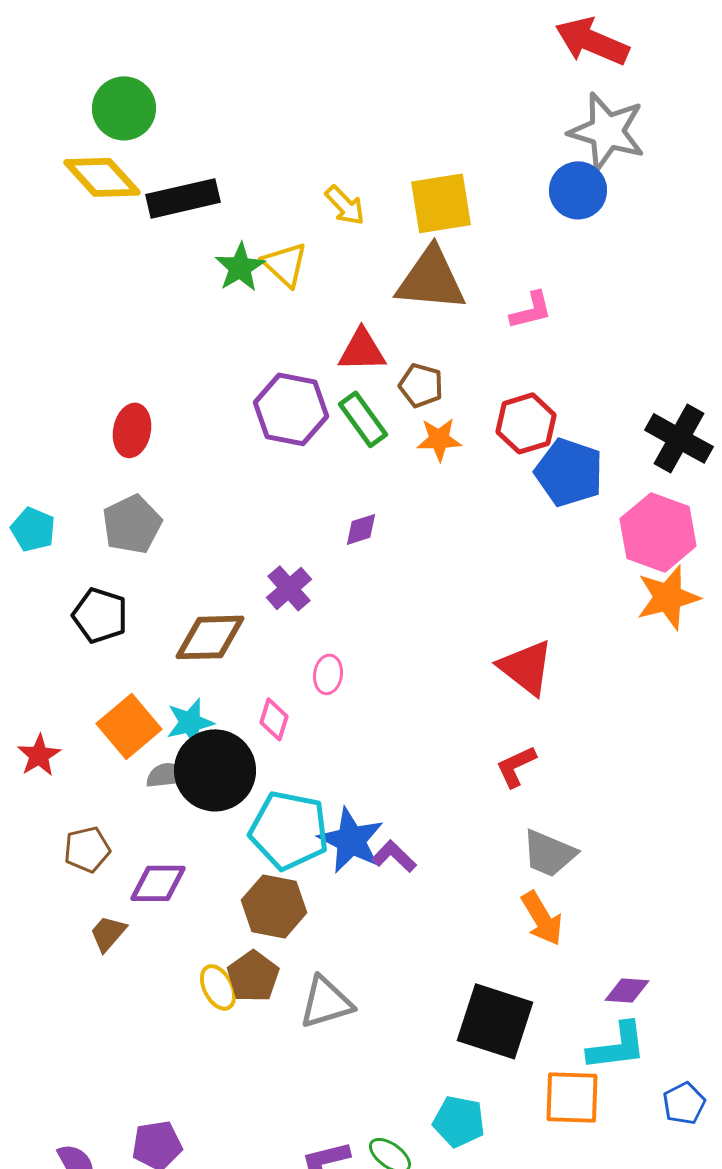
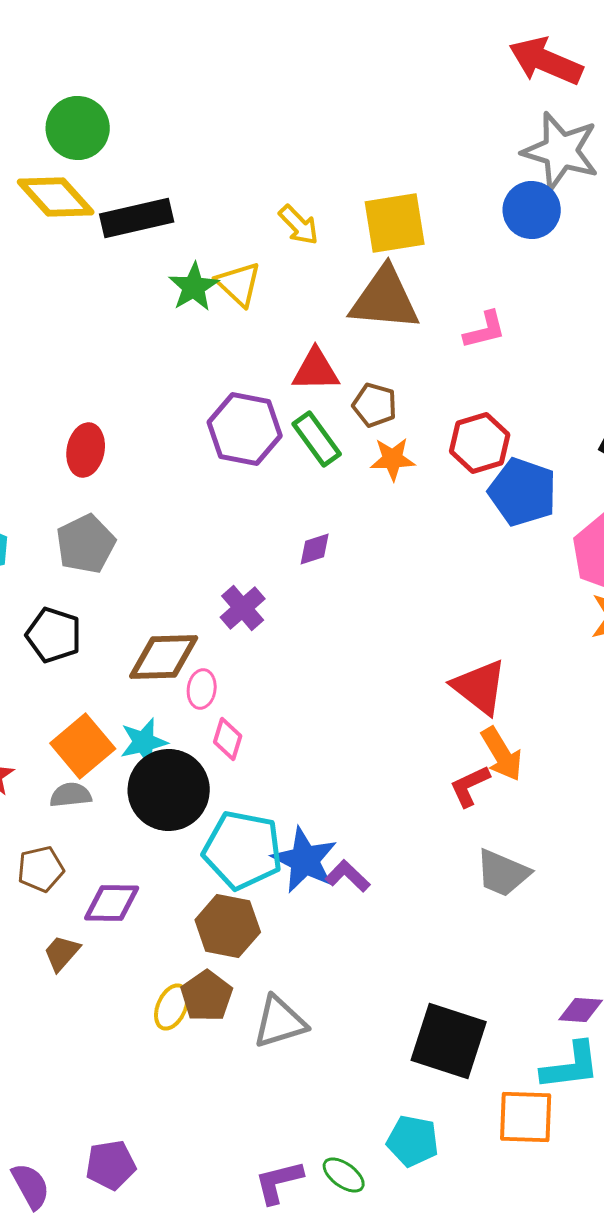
pink ellipse: (328, 674) -> (202, 689), moved
gray semicircle: (167, 775) -> (71, 795), moved
orange arrow: (542, 918) -> (502, 754), moved
yellow ellipse: (218, 987) -> (172, 1007), turned 51

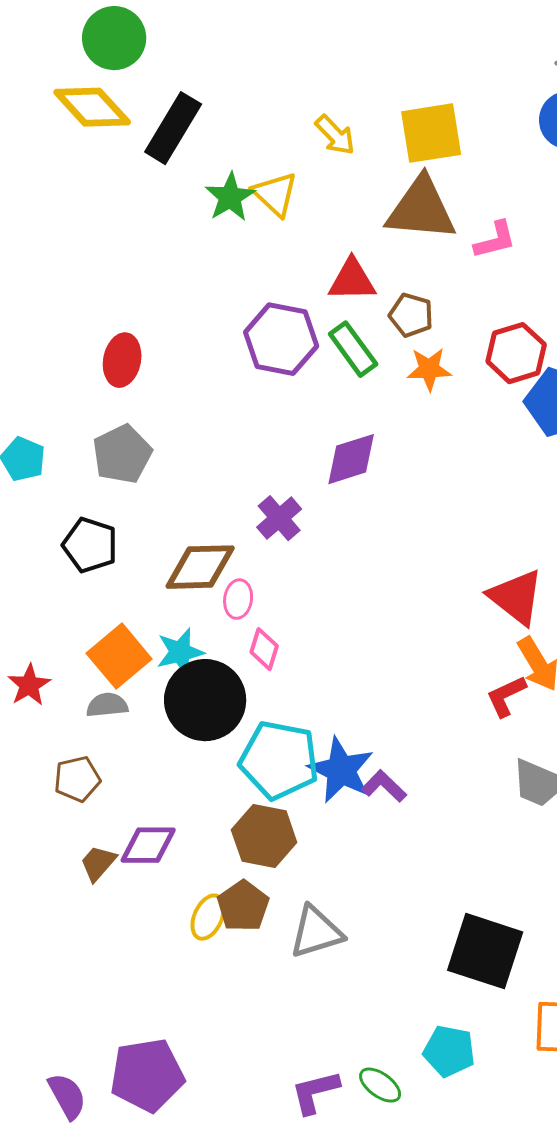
black rectangle: (137, 218) -> (173, 128), turned -46
pink L-shape: (485, 330) -> (495, 240), moved
purple diamond: (315, 549) -> (351, 459), size x1.6
purple diamond: (112, 903) -> (148, 845), moved
purple pentagon: (111, 1165) -> (147, 1075), size x1.5

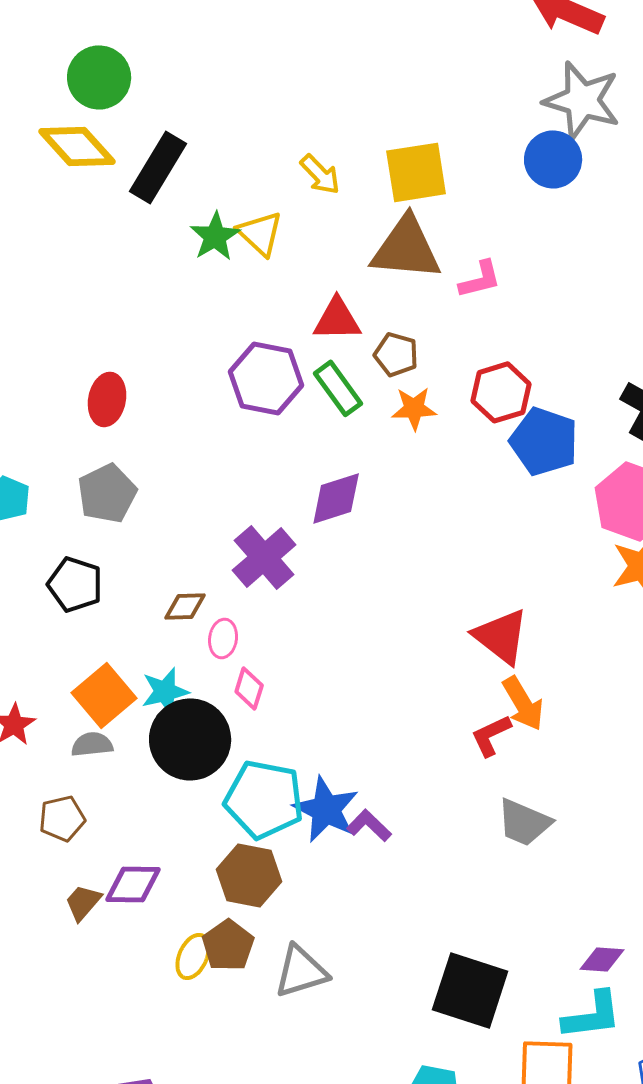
purple cross: (279, 518) -> (264, 557), size x1.4
brown diamond: (200, 567) -> (185, 606), size x0.6

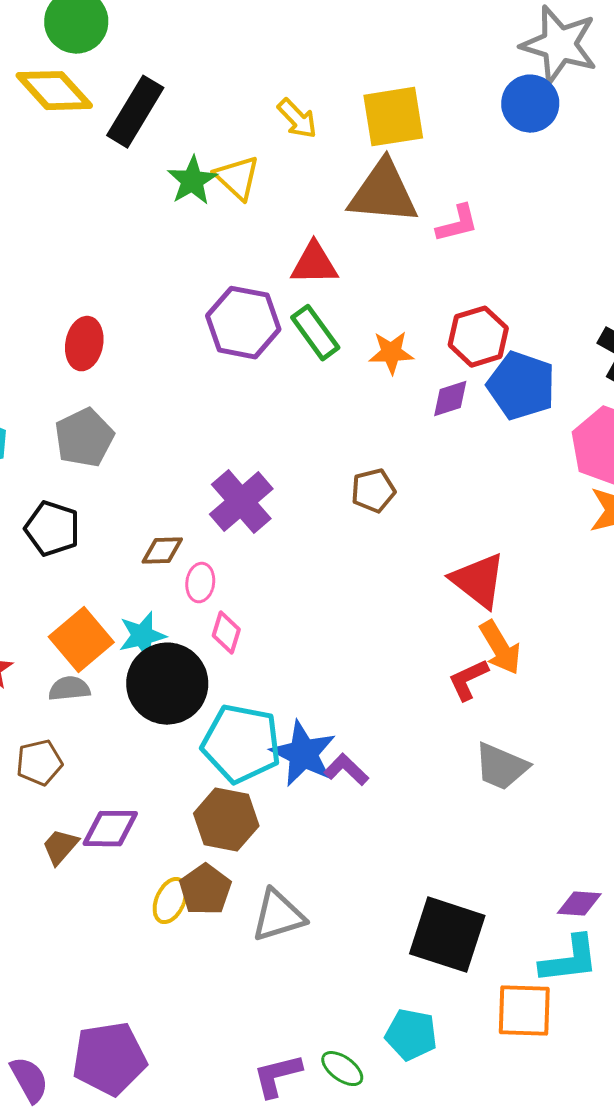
brown pentagon: (396, 354) -> (373, 491), moved, turned -30
purple diamond: (336, 498) -> (450, 399), moved, size x0.7

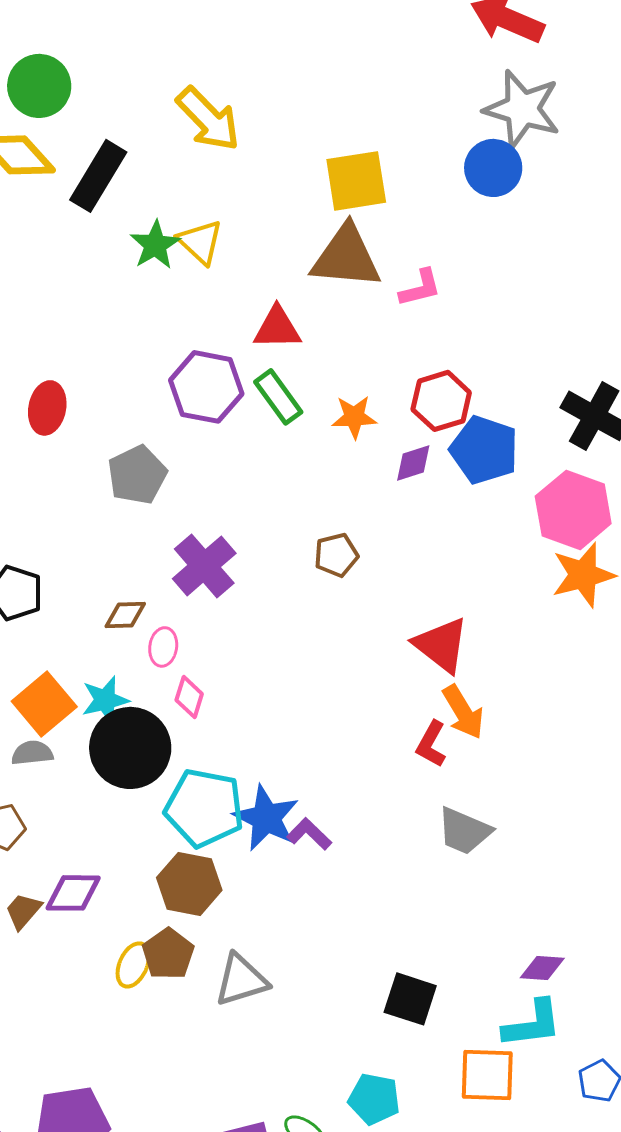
yellow arrow: (297, 119) -> (208, 119), moved, size x1.6
gray pentagon: (84, 438) -> (137, 475), moved
red L-shape: (468, 680) -> (431, 744), turned -36
black square: (447, 935) -> (410, 999), size x0.7

